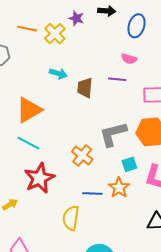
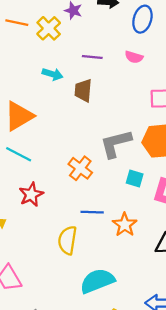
purple line: (117, 79) -> (92, 57), moved
cyan square: (129, 164) -> (135, 178), turned 35
red star: (39, 178) -> (31, 195), size x0.7
orange star: (119, 188) -> (125, 225), moved

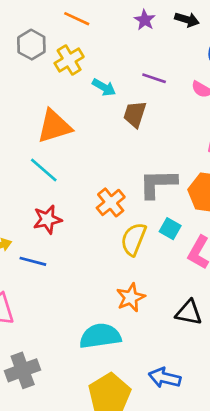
yellow cross: (49, 28) -> (69, 60), moved
blue line: (92, 212) -> (33, 261), moved
orange star: (125, 225) -> (131, 297), moved
yellow semicircle: (67, 240) -> (134, 239), moved

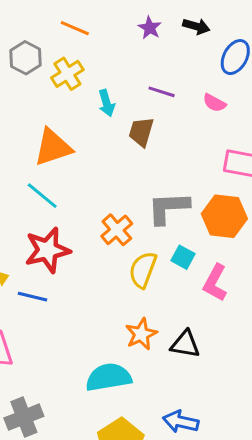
cyan arrow: (104, 87) -> (107, 103), turned 45
red star: (47, 219) -> (47, 250), size x1.4
black triangle: (189, 313) -> (185, 344), moved

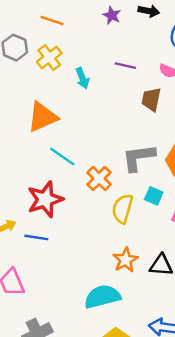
brown trapezoid: (141, 132) -> (151, 99), moved
cyan line: (42, 196) -> (62, 157), moved

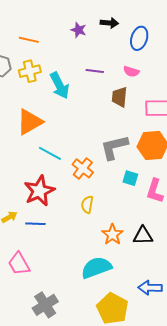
yellow cross: (49, 57) -> (30, 71), turned 30
cyan arrow: (82, 78) -> (60, 86), size x1.5
yellow semicircle: (122, 209) -> (87, 205), moved, size x0.7

